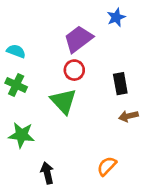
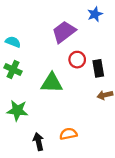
red circle: (74, 70) -> (77, 60), moved
green triangle: (63, 101) -> (52, 83), turned -45
orange semicircle: (107, 166) -> (68, 134), moved, turned 35

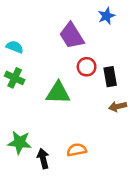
purple trapezoid: (64, 32) -> (72, 36), turned -85
green star: (17, 111) -> (20, 142), moved

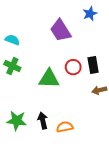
red circle: (87, 67) -> (73, 67), moved
black arrow: (43, 159) -> (43, 121), moved

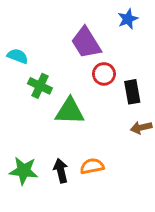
green cross: (12, 66) -> (40, 86), moved
red circle: (73, 67) -> (104, 74), moved
orange semicircle: (65, 127) -> (92, 166), moved

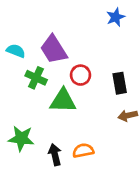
purple trapezoid: (86, 43) -> (54, 49), moved
red circle: (104, 74) -> (80, 75), moved
green star: (24, 171) -> (21, 138), moved

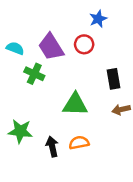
blue star: (116, 17) -> (98, 19), moved
red circle: (80, 75) -> (84, 44), moved
green triangle: (63, 101) -> (75, 104), moved

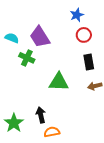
red circle: (84, 44) -> (84, 35), moved
green star: (20, 131) -> (14, 123), moved, turned 30
orange semicircle: (79, 143) -> (52, 132), moved

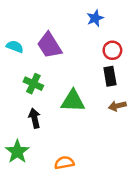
red circle: (84, 35) -> (112, 50), moved
green cross: (27, 58) -> (33, 84), moved
black arrow: (41, 115) -> (35, 118), moved

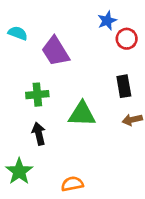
cyan semicircle: (15, 47) -> (18, 33), moved
red circle: (112, 50) -> (127, 39), moved
green cross: (33, 84) -> (37, 95), turned -30

